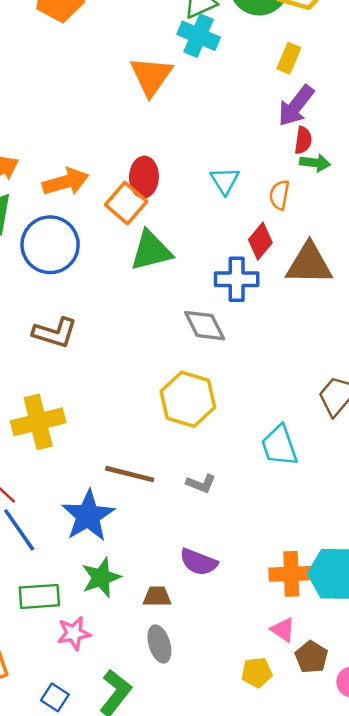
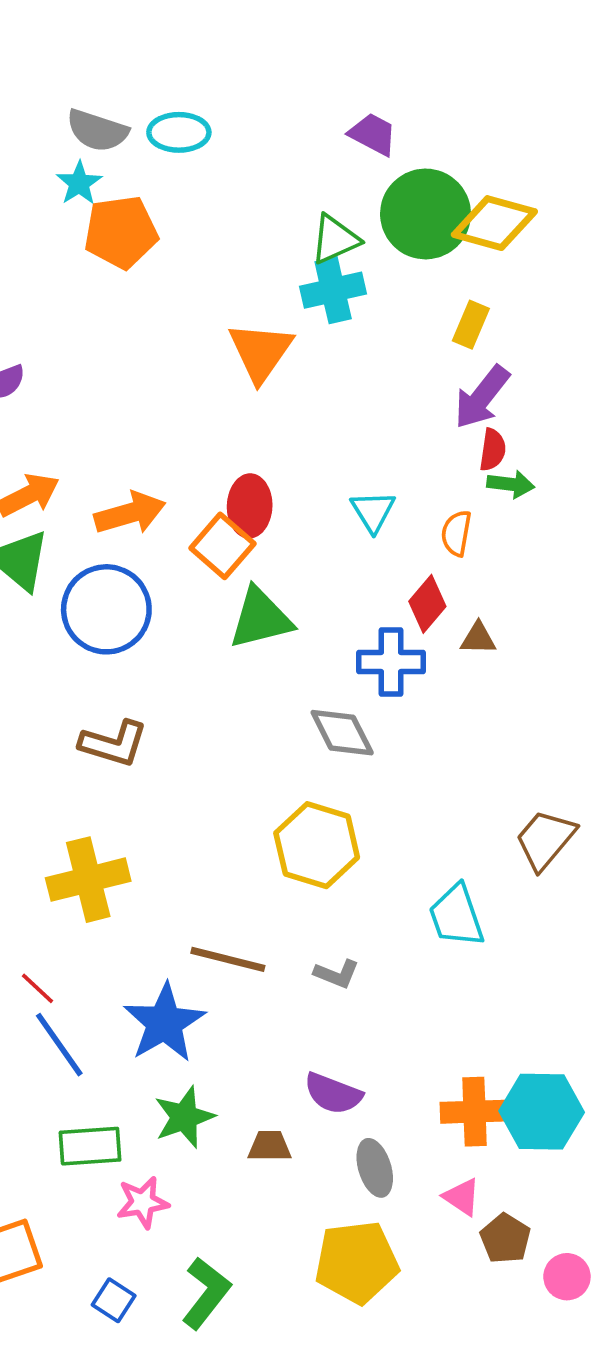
cyan cross: (199, 36) -> (333, 290), turned -36
brown triangle: (309, 264) -> (478, 638), moved, size x0.5
gray ellipse: (159, 644) -> (375, 1168), moved
yellow pentagon: (257, 672) -> (357, 1262), moved, size x1.8

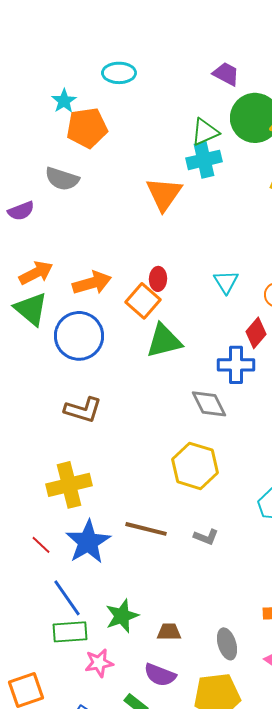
gray semicircle: (97, 131) -> (62, 179), moved
red ellipse: (250, 506) -> (158, 279), size x0.7
blue star: (164, 1023) -> (88, 542), moved
blue line: (59, 1045) -> (67, 598), moved
purple semicircle: (333, 1094) -> (160, 675), moved

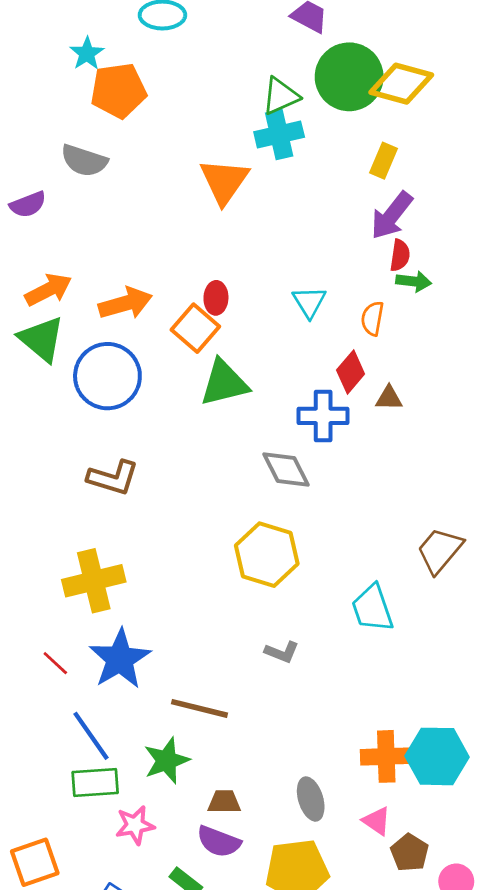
brown line: (146, 529) -> (199, 708), moved
brown trapezoid: (169, 632) -> (224, 802), moved

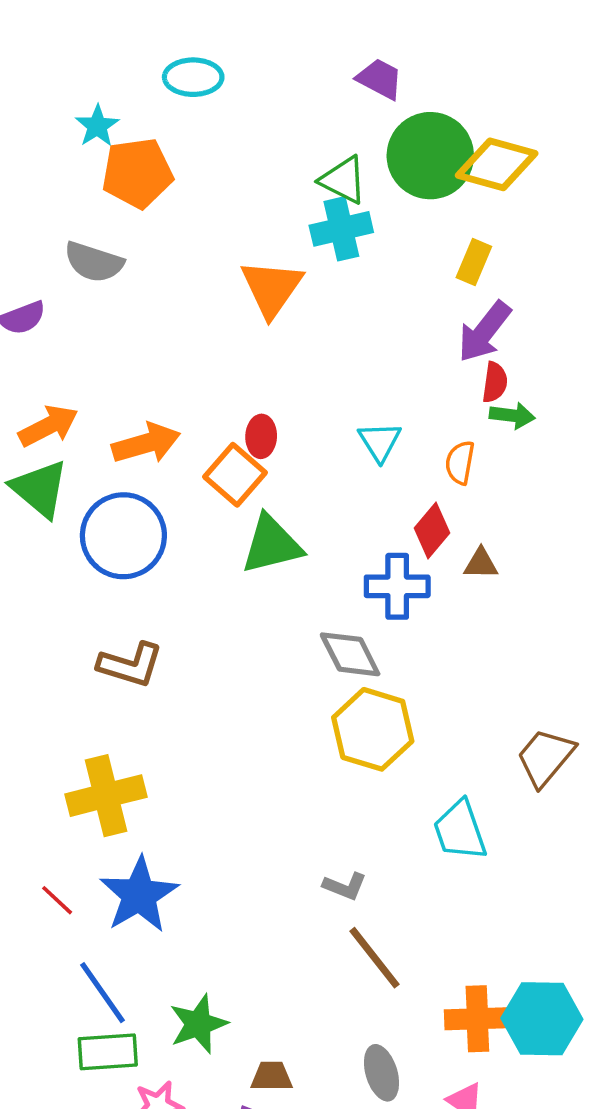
green triangle: (280, 96) -> (343, 180), turned 51
yellow hexagon: (267, 555) -> (373, 729), moved
brown line: (199, 708) -> (374, 958), moved, turned 38

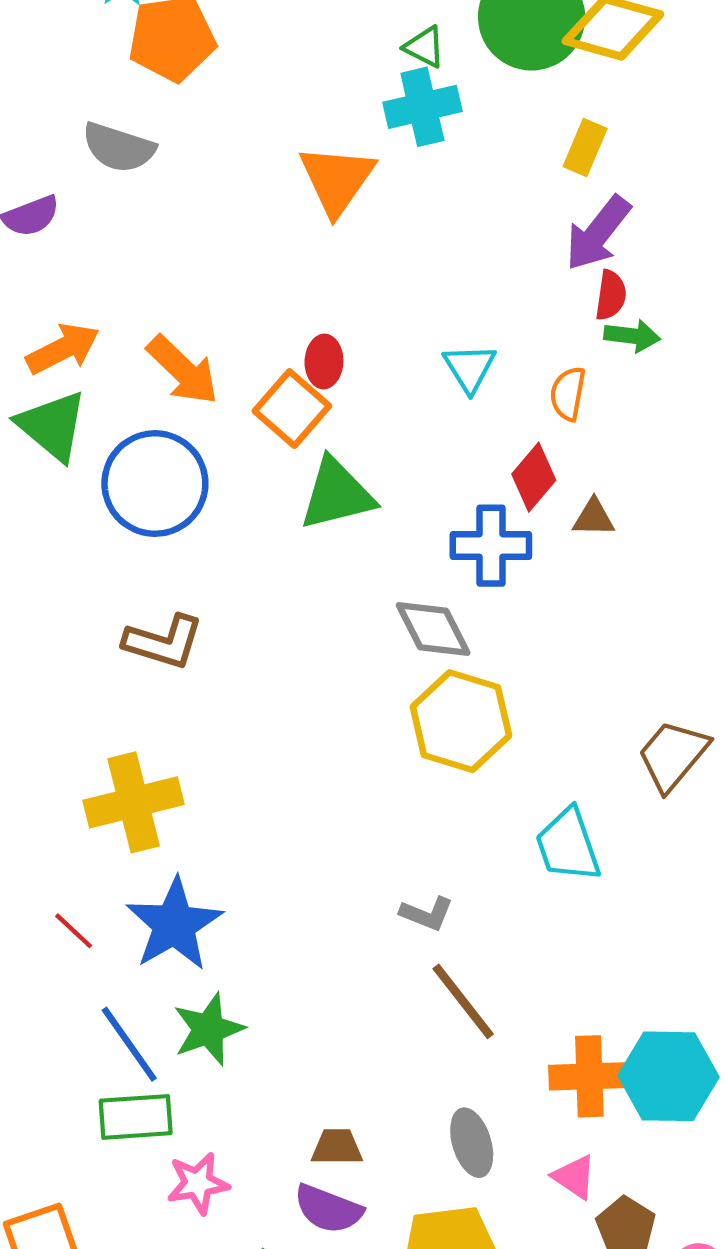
green triangle: (343, 180) -> (425, 47), size x0.7
orange arrow: (146, 443) -> (183, 370), turned 60
green star: (198, 1024) -> (208, 1029), moved

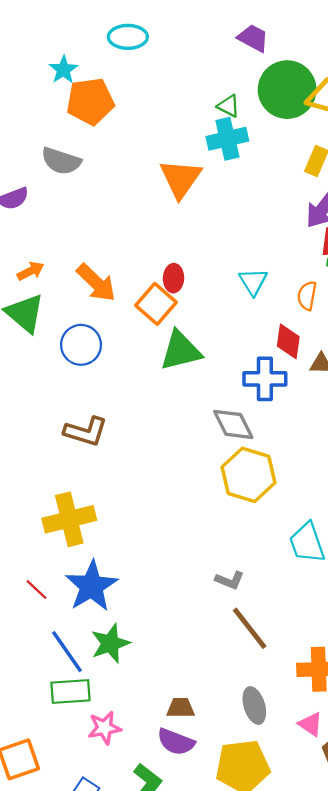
orange arrow: (63, 349) -> (31, 271), size x0.7
red diamond: (534, 477) -> (288, 341), turned -32
blue circle: (155, 484) -> (81, 345), size x0.7

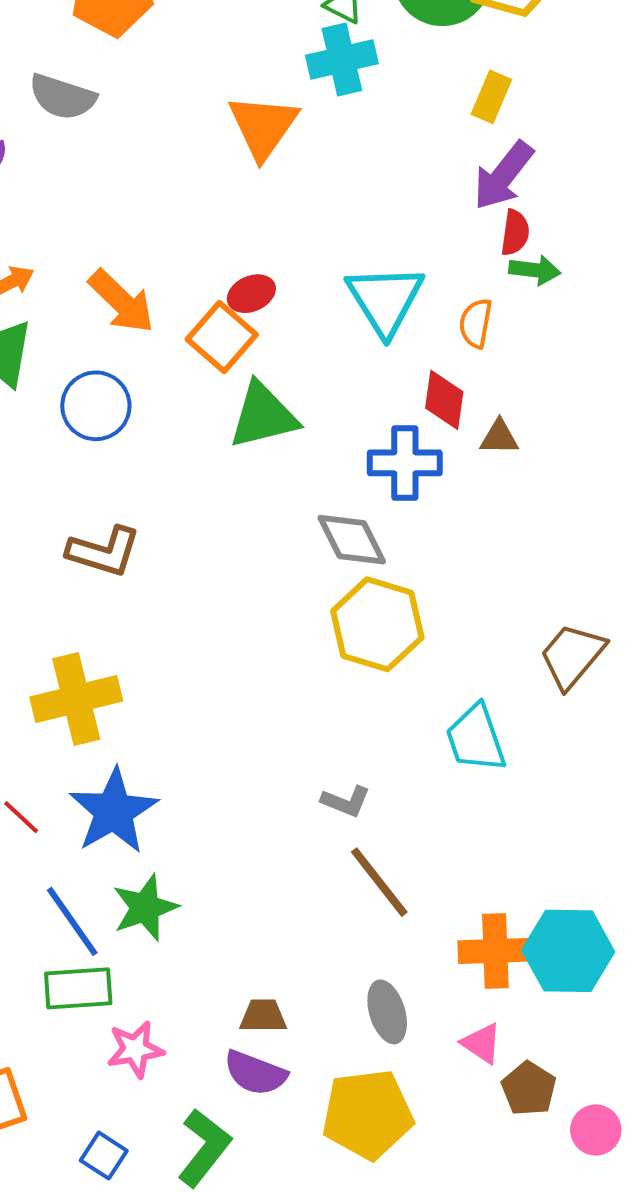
red ellipse: (174, 278) -> (251, 294), turned 64
cyan triangle: (253, 282) -> (385, 300), size x1.6

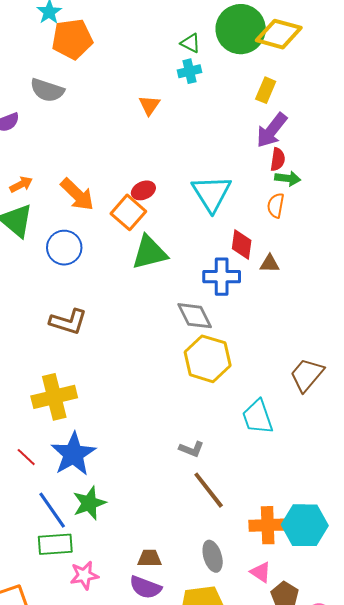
cyan cross: (342, 59) -> (189, 71), size x0.7
orange triangle: (263, 126) -> (149, 105), size x0.6
orange semicircle: (476, 323) -> (276, 205), moved

